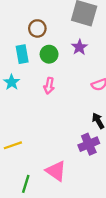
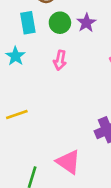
purple star: (79, 47) -> (86, 23), moved
yellow line: (13, 145) -> (17, 115), moved

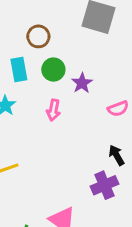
purple star: (86, 23) -> (82, 83), moved

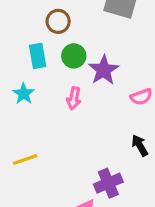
purple star: (82, 83) -> (104, 70), size x1.4
purple cross: (105, 185) -> (108, 183), moved

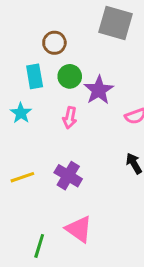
purple cross: (108, 183) -> (68, 176), moved, turned -36

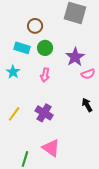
cyan rectangle: (35, 76) -> (22, 48), turned -63
purple star: (99, 90) -> (75, 57), moved
yellow line: (22, 177) -> (14, 114), turned -35

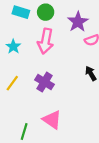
cyan star: (13, 72) -> (13, 47), moved
pink arrow: (45, 75) -> (46, 41), size x1.6

